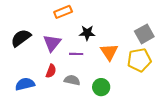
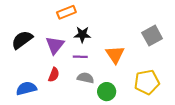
black star: (87, 33) -> (82, 35), moved
yellow pentagon: (139, 60) -> (147, 82), moved
gray semicircle: (72, 80) -> (86, 78), moved

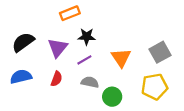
gray square: (152, 36) -> (160, 52), moved
purple line: (80, 57) -> (84, 60), turned -32
blue semicircle: (26, 88) -> (21, 77), moved

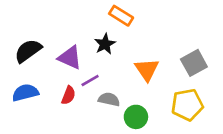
orange rectangle: (70, 13) -> (121, 16), moved, turned 54
black star: (87, 37) -> (105, 44), turned -30
purple triangle: (58, 48) -> (70, 58), turned -45
purple line: (84, 60) -> (90, 80), moved

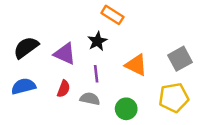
orange triangle: (147, 70) -> (136, 65), turned -30
purple line: (90, 80) -> (96, 74), moved, turned -66
gray semicircle: (109, 99) -> (90, 99), moved

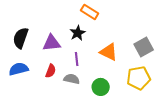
black semicircle: (26, 47) -> (21, 38), turned -35
purple triangle: (65, 54) -> (52, 43), turned -30

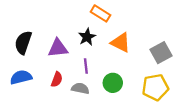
orange triangle: (109, 52) -> (121, 43), moved
green circle: (101, 87) -> (113, 83), moved

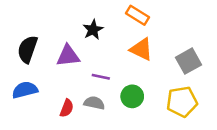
orange rectangle: (100, 13) -> (137, 15), moved
black star: (87, 37) -> (93, 30), moved
purple line: (86, 66) -> (101, 77), turned -72
red semicircle: (57, 79) -> (67, 108), moved

